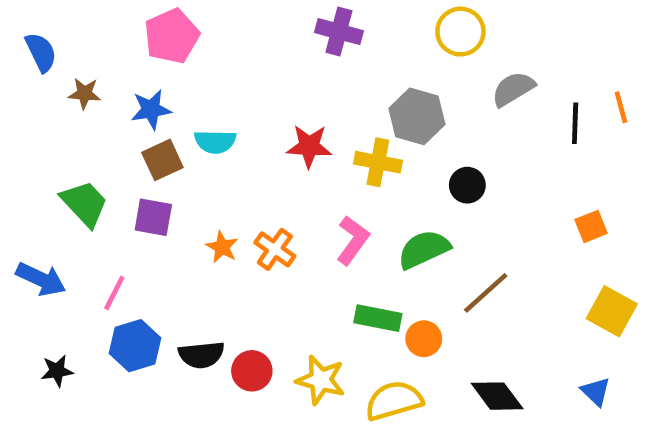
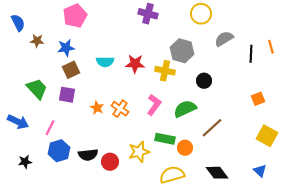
cyan semicircle: (215, 142) -> (105, 62), moved
yellow star: (321, 380) -> (139, 152), moved, turned -30

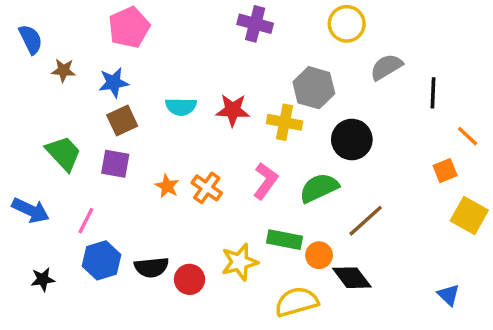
orange line: (271, 47) -> (468, 136), moved, turned -32
black circle: (204, 81) -> (352, 139), size x1.5
yellow square: (267, 136) -> (469, 215), moved
black diamond: (217, 173) -> (352, 278), moved

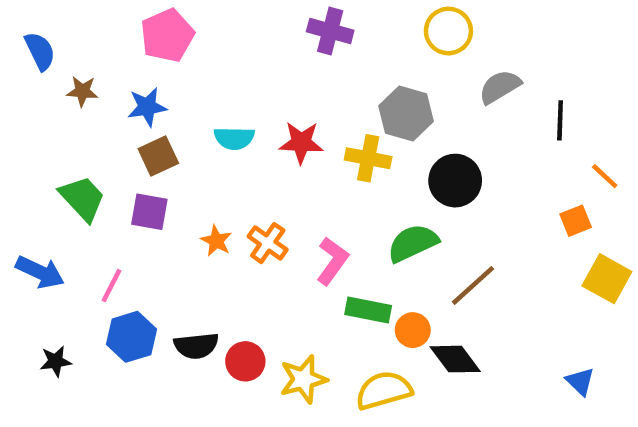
pink L-shape: (265, 181) -> (332, 261), moved
yellow star: (240, 262) -> (303, 379), moved

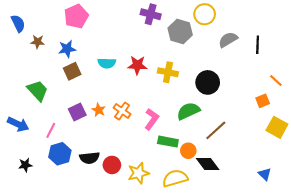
gray hexagon: (406, 114) -> (180, 32), moved
black line: (560, 120) -> (258, 45), moved
purple square: (149, 212) -> (77, 112), moved, turned -36

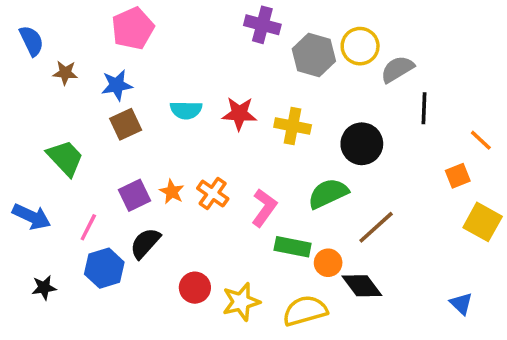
yellow circle: (205, 14) -> (360, 46), moved
black line: (258, 45) -> (424, 108), moved
black semicircle: (89, 158) -> (145, 243), moved, turned 138

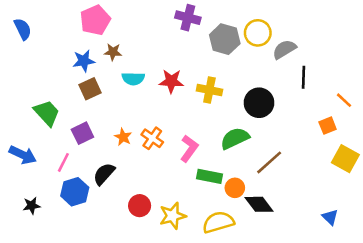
brown star: (65, 73) -> (113, 52), moved
purple square: (135, 195) -> (82, 133), moved

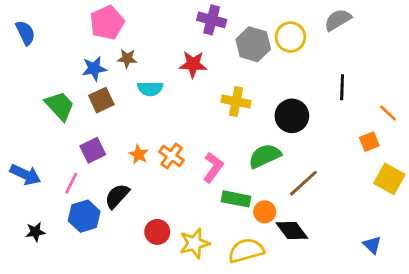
gray semicircle: (284, 49) -> (338, 20), moved
red star: (171, 81) -> (193, 64), moved
green trapezoid: (47, 113) -> (60, 106), moved

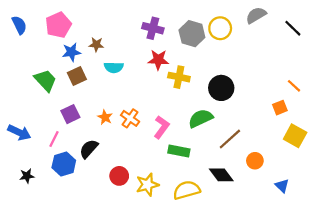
purple cross: (212, 20) -> (153, 28), moved
pink pentagon: (107, 23) -> (58, 25), moved
red star: (193, 64) -> (158, 60), moved
black line: (342, 87) -> (293, 28), moved, turned -48
orange circle: (265, 212) -> (255, 161), moved

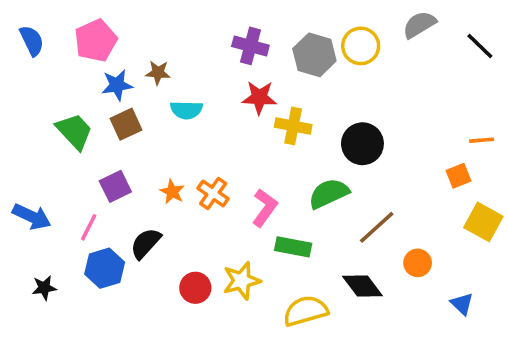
orange line: (294, 86) -> (482, 140), turned -48
yellow star: (147, 185) -> (242, 281), moved

